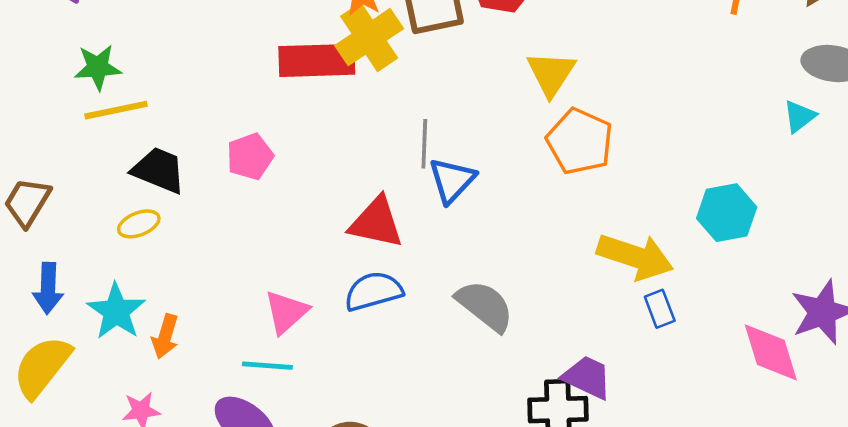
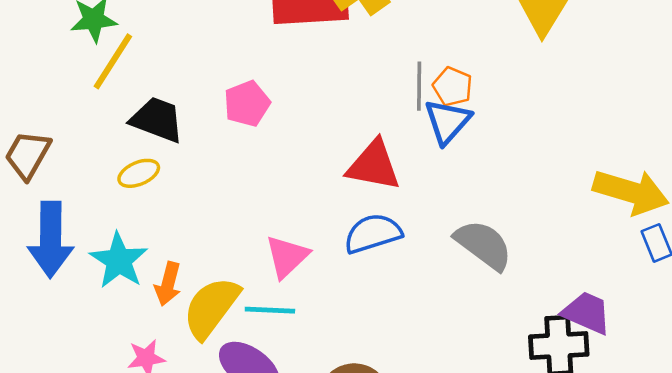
yellow line: (116, 110) -> (113, 61), turned -44
orange pentagon: (580, 141) -> (453, 87), moved, size x0.6
blue arrow: (48, 288) -> (51, 240), size x1.5
yellow semicircle: (42, 367) -> (211, 308), moved

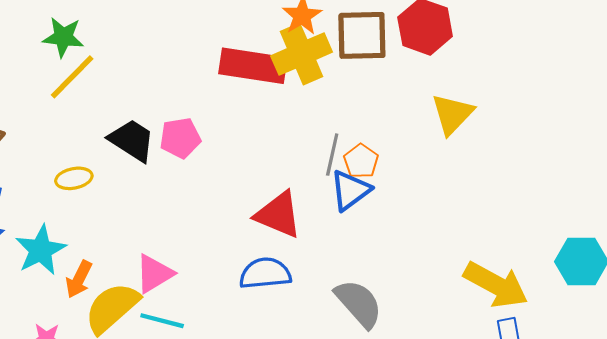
black trapezoid: (157, 120) -> (132, 140), moved
pink triangle: (287, 257) -> (154, 274), moved

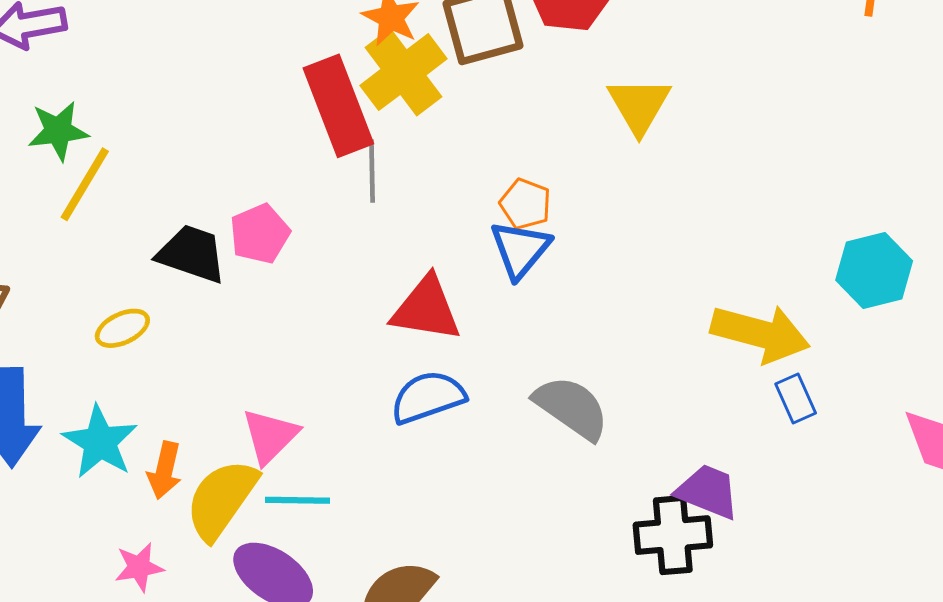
red rectangle: (253, 66) -> (338, 106), turned 74
gray line: (332, 155) -> (372, 171), moved

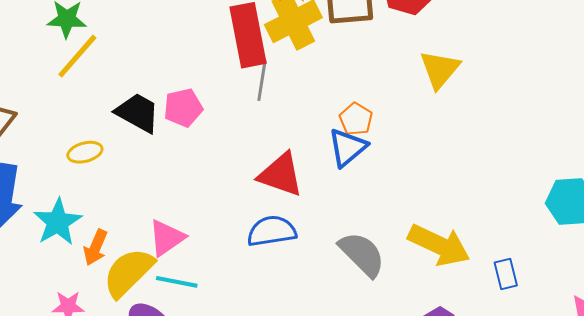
yellow arrow: (760, 333) -> (439, 245), moved

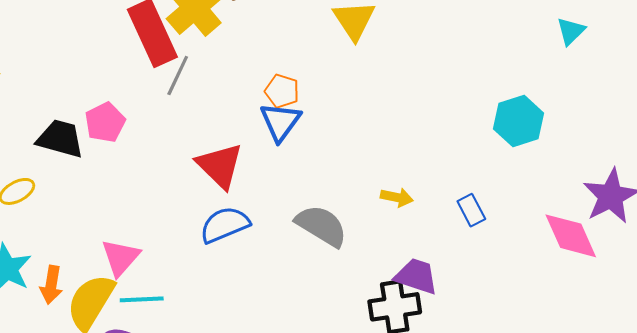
gray line: (262, 81) -> (178, 76), turned 30
red triangle: (281, 175) -> (220, 166), turned 39
yellow arrow: (439, 245) -> (397, 197), size x0.5

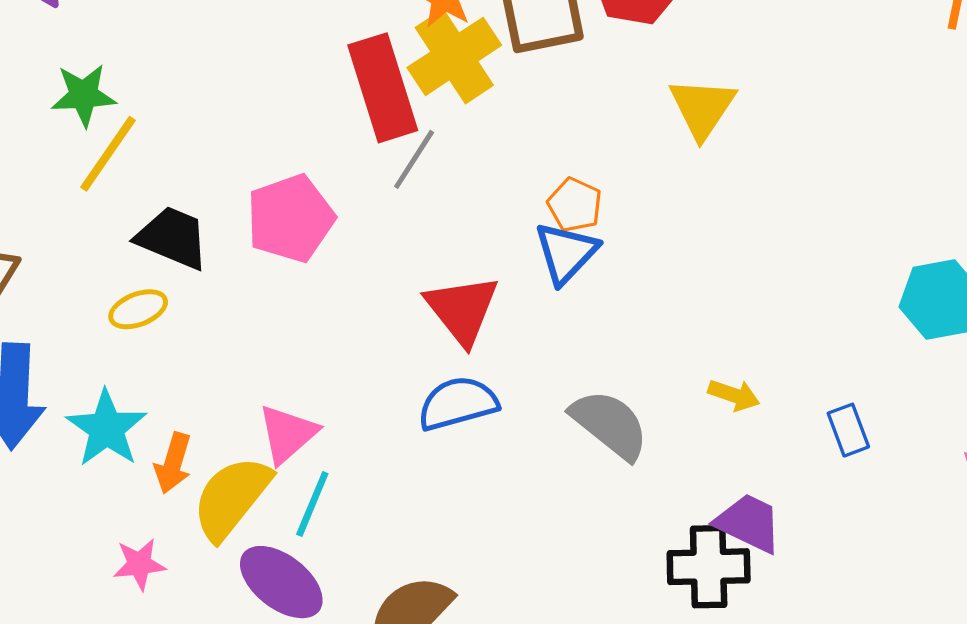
pink pentagon: (105, 122) -> (290, 218), size x1.4
black trapezoid: (60, 139) -> (173, 238), moved
cyan line: (142, 299) -> (312, 504), turned -72

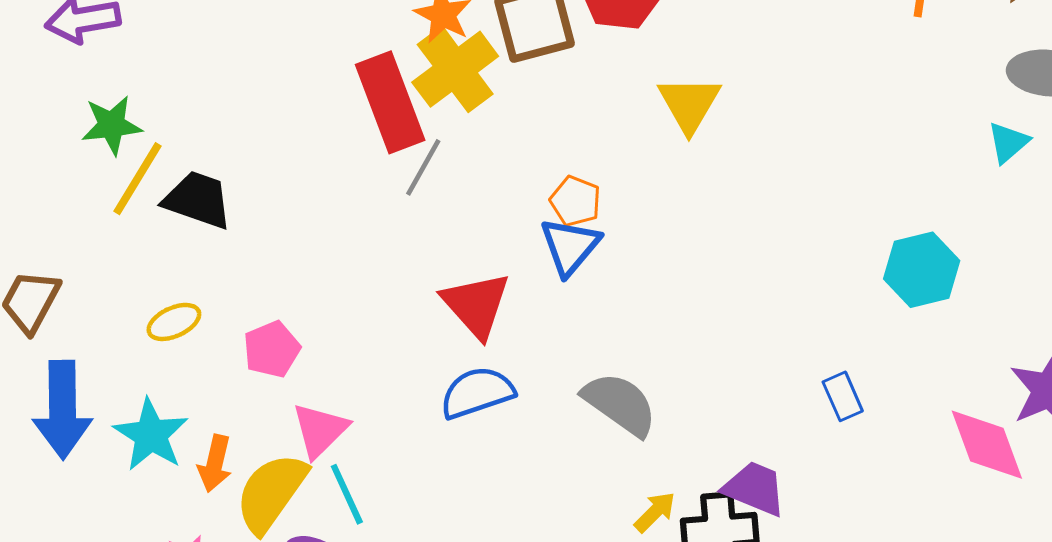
pink pentagon: (290, 218) -> (272, 349), moved, size x0.7
black trapezoid: (173, 238) -> (198, 200), moved
yellow arrow: (734, 395) -> (655, 512), moved, turned -60
cyan line: (312, 504) -> (347, 494), turned -44

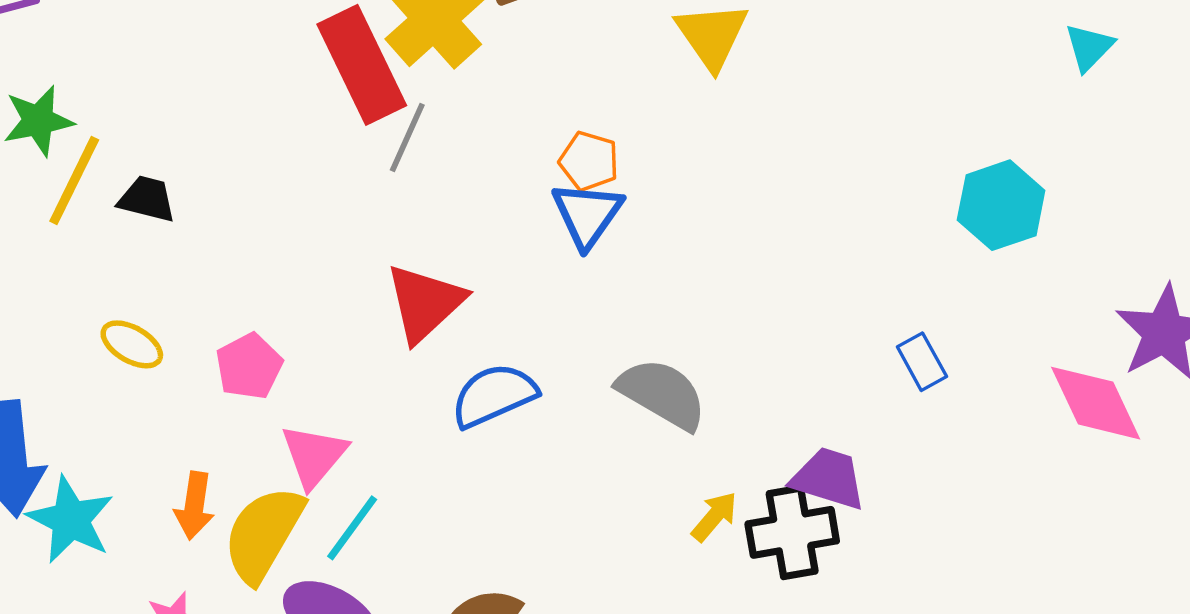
black trapezoid: (198, 200) -> (147, 199), size x0.7
red triangle: (476, 305) -> (425, 303), moved, turned 34
yellow ellipse: (174, 322) -> (132, 344), turned 60
cyan star: (151, 435) -> (71, 520), moved
cyan line: (347, 494) -> (352, 528), turned 66

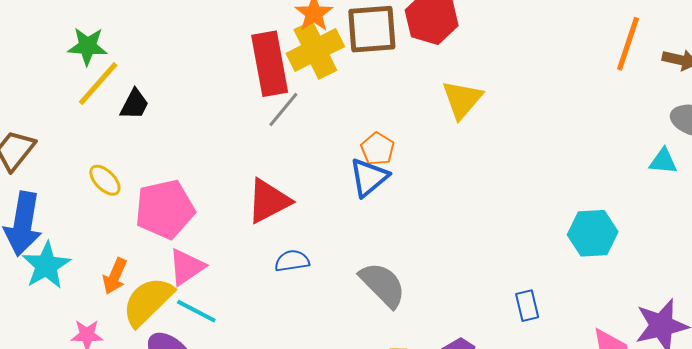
cyan triangle: (1089, 47) -> (663, 161), turned 36
black trapezoid: (147, 199) -> (134, 104), turned 88
pink pentagon: (249, 366) -> (165, 209), size x1.6
blue semicircle: (494, 395) -> (292, 261), size x0.7
cyan line: (352, 528) -> (196, 311), turned 66

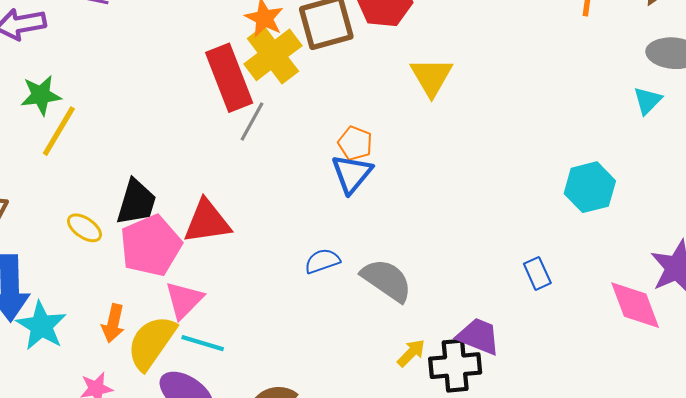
black trapezoid: (134, 104) -> (136, 202), moved, size x1.4
cyan triangle: (663, 161) -> (648, 100), turned -40
red triangle: (269, 201) -> (207, 222), moved, turned 30
blue semicircle: (292, 261) -> (322, 261), moved

